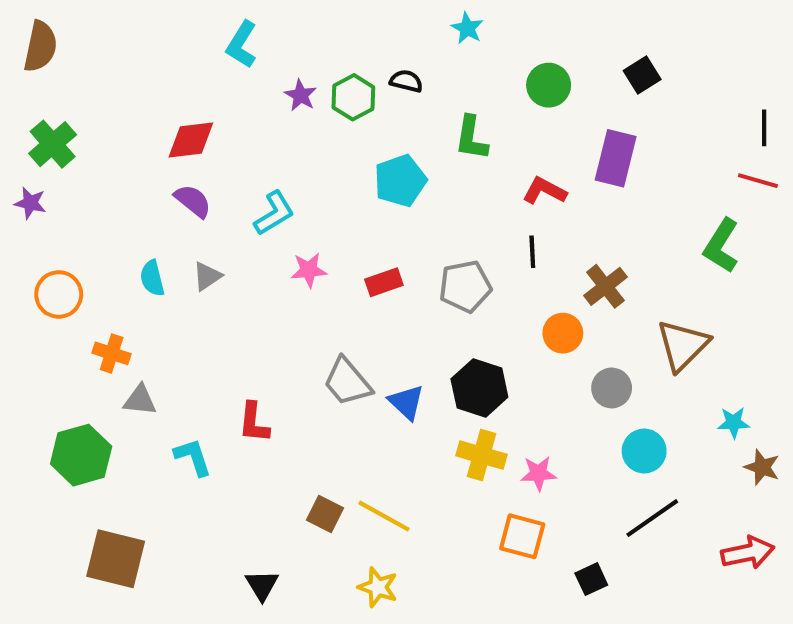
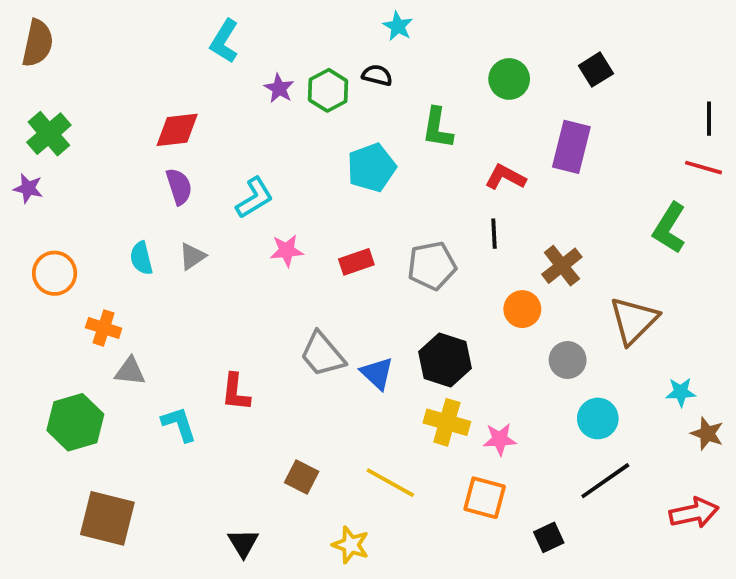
cyan star: (467, 28) -> (398, 26), moved
purple semicircle: (193, 201) -> (179, 186), turned 33
yellow line: (384, 516) -> (390, 483), moved

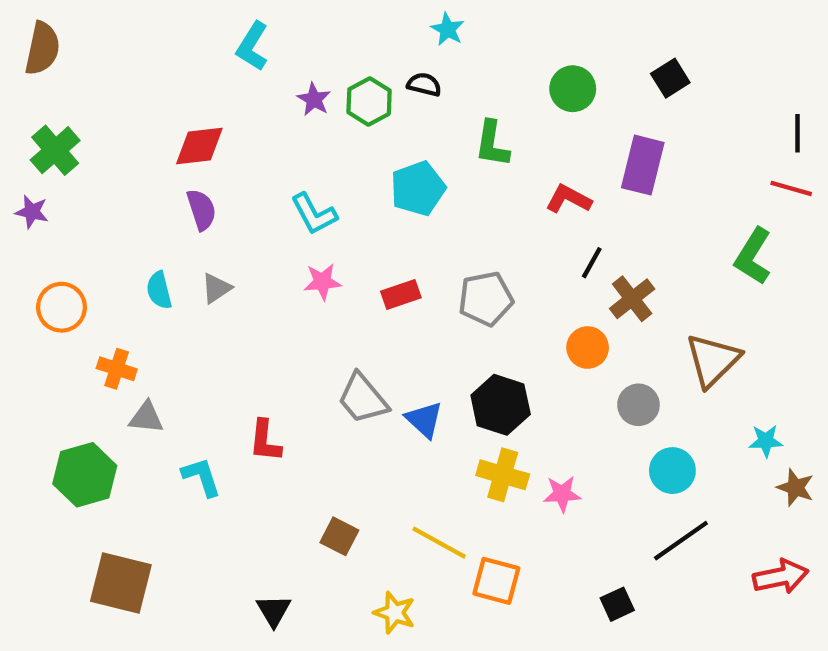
cyan L-shape: (254, 198) -> (314, 214), moved, turned 93
black line: (494, 234) -> (592, 263), moved, turned 32
orange square: (485, 498) -> (496, 581), moved

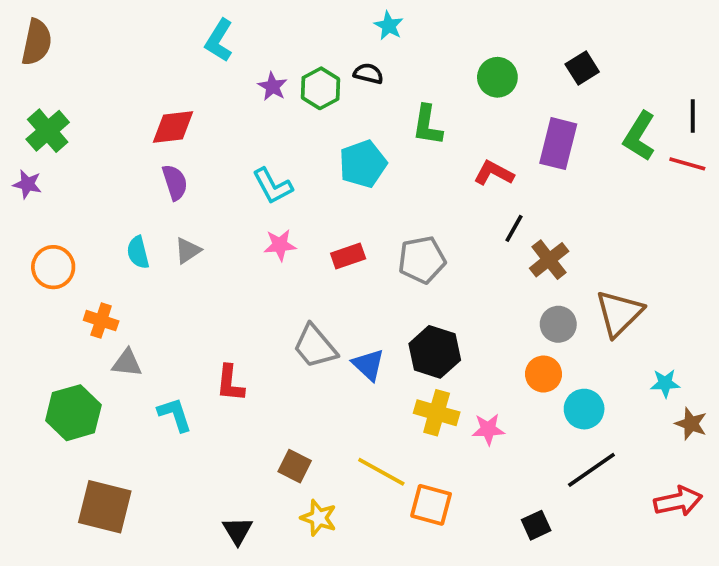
green L-shape: (753, 256) -> (639, 136), moved
orange circle: (588, 348) -> (543, 374), moved
gray circle: (638, 405) -> (558, 324), moved
yellow star: (395, 613) -> (319, 518), moved

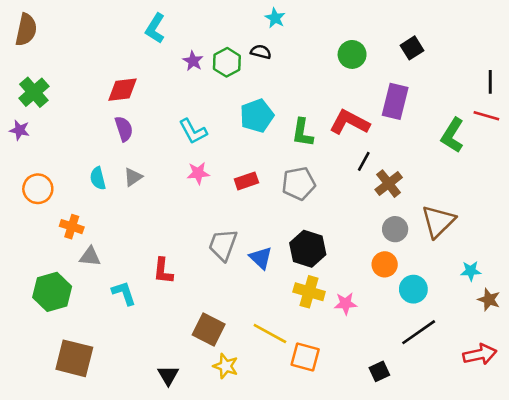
green L-shape: (427, 125) -> (303, 133), moved
green L-shape: (639, 136) -> (452, 135), moved
red L-shape: (494, 173) -> (349, 122), size x1.4
gray trapezoid: (315, 346) -> (223, 245), turned 60
brown square: (295, 466) -> (209, 330), size x1.4

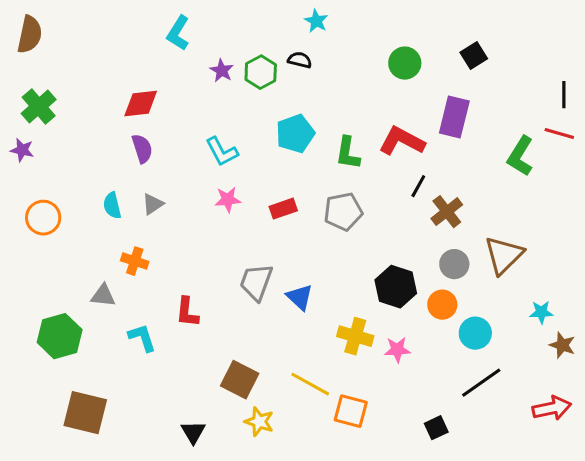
orange cross: (72, 227) -> (135, 261), moved
black hexagon: (308, 249) -> (396, 287), moved

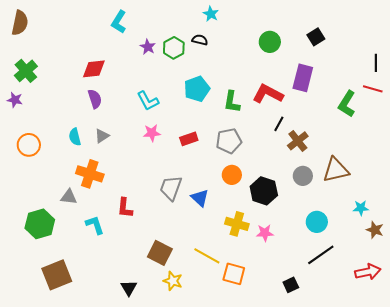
brown triangle: (504, 255) -> (336, 170), turned 32
orange cross: (135, 261) -> (90, 174), size x1.5
orange circle: (442, 305) -> (232, 175), moved
brown square: (85, 413) -> (57, 275), turned -36

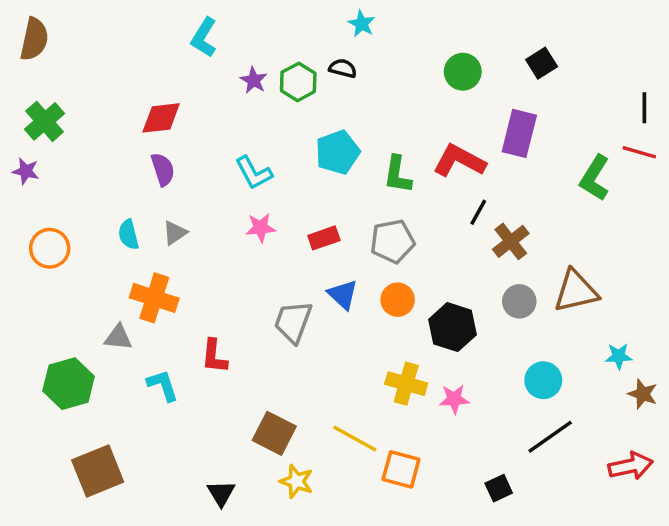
blue triangle: (200, 198) -> (343, 295), moved

